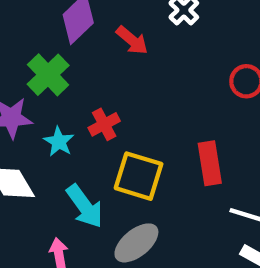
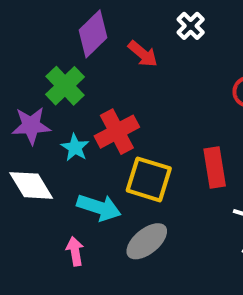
red cross: (104, 124) -> (117, 132), size x1.5
cyan arrow: (85, 206) -> (99, 207), turned -36

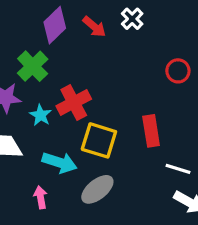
red arrow: (143, 54) -> (94, 27), moved

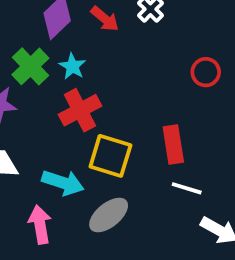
cyan star: (41, 115) -> (72, 66), moved
white line: (178, 169) -> (187, 188), moved
pink arrow: (41, 197) -> (40, 225), size x1.4

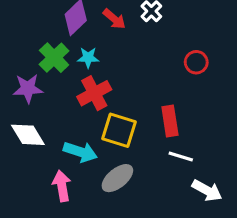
cyan star: (72, 66) -> (88, 58), turned -30

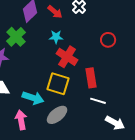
cyan star: (88, 58) -> (56, 37), moved
red cross: (94, 93) -> (67, 57), moved, turned -30

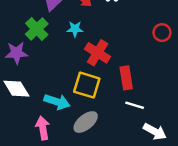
cyan star: (56, 37) -> (75, 29), moved
red circle: (108, 40) -> (162, 33), moved

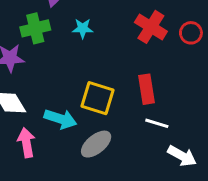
green cross: (37, 29) -> (35, 28), turned 30
red cross: (98, 53) -> (151, 27), moved
pink arrow: (43, 128) -> (26, 143), moved

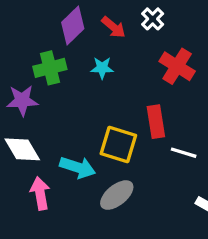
red rectangle: (146, 89) -> (156, 122), moved
white line: (157, 123) -> (184, 153), moved

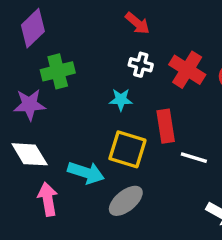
white cross: (153, 19) -> (141, 65), moved, turned -30
purple diamond: (73, 25) -> (33, 28), moved
red arrow: (114, 27) -> (137, 23), moved
cyan star: (102, 68) -> (121, 100), moved

